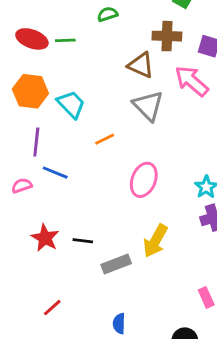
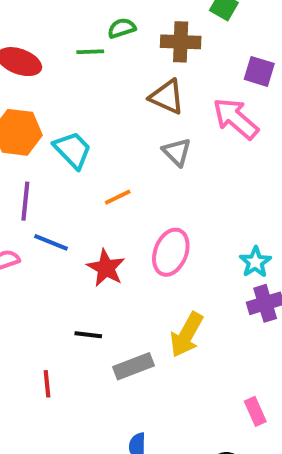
brown cross: (167, 36) -> (181, 42), moved
green line: (65, 40) -> (90, 52), moved
gray triangle: (148, 106) -> (177, 152), size x0.7
red star: (45, 238) -> (106, 268), moved
red line: (52, 308) -> (47, 384), moved, turned -54

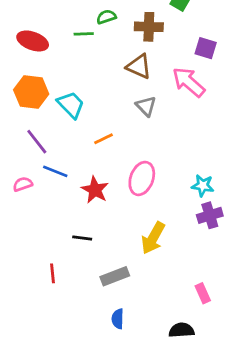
purple line: (25, 201) -> (37, 142), turned -44
cyan star: (255, 262) -> (203, 186), turned -30
gray rectangle: (133, 366) -> (115, 276), moved

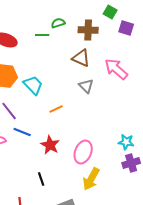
purple square: (206, 48) -> (126, 28), moved
pink ellipse: (142, 178) -> (83, 152), moved
black line: (82, 238) -> (41, 179), turned 64

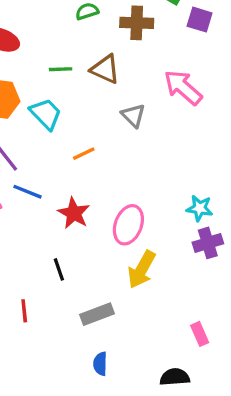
green line: (42, 35) -> (61, 69), moved
brown triangle: (81, 58) -> (105, 69), moved

